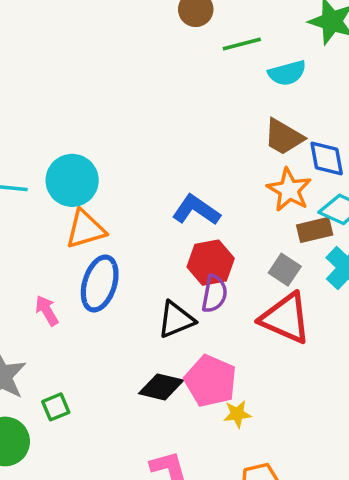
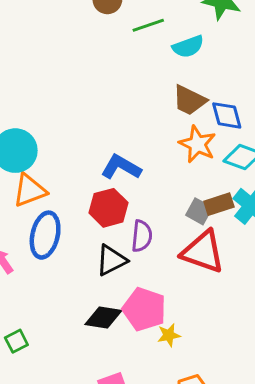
brown rectangle: (315, 230) -> (219, 204), moved
red hexagon: (211, 263) -> (109, 208), moved

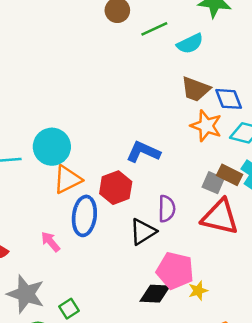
brown rectangle: (219, 204) -> (230, 175), turned 50
red hexagon: (109, 208) -> (116, 188), moved
black diamond: (103, 318) -> (155, 294), moved

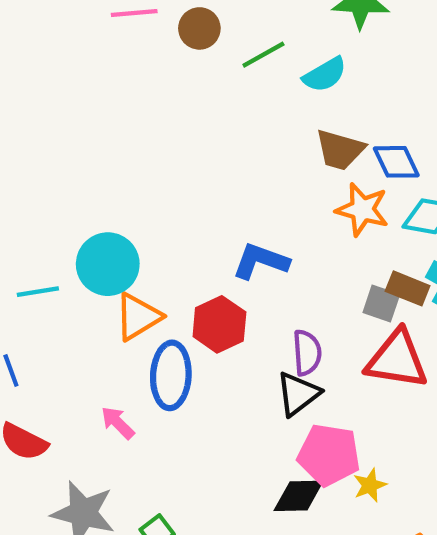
black triangle: (143, 232) -> (298, 394), moved

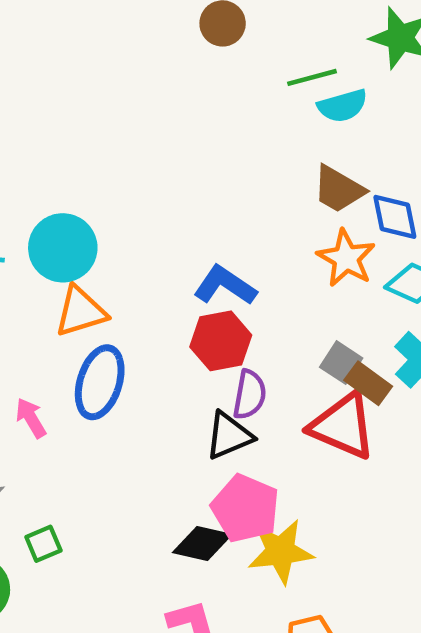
green line: (263, 55) -> (312, 77), moved
brown rectangle: (408, 288) -> (368, 383), moved
red hexagon: (219, 324) -> (221, 341), moved
yellow star: (370, 485) -> (281, 551), size x1.8

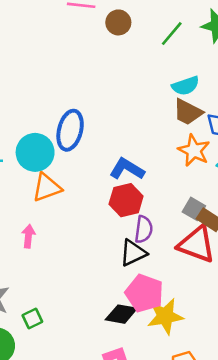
green line: (312, 77) -> (172, 34), moved, turned -32
cyan semicircle: (343, 106) -> (185, 86), moved
blue ellipse: (100, 382) -> (70, 130), moved
pink arrow: (31, 418) -> (28, 236), moved, turned 40

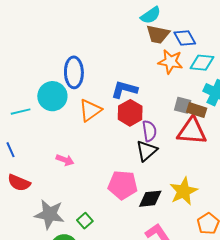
orange triangle: (47, 187) -> (90, 110), moved
pink arrow: (28, 236) -> (65, 160), turned 120
pink pentagon: (144, 293) -> (123, 185), moved

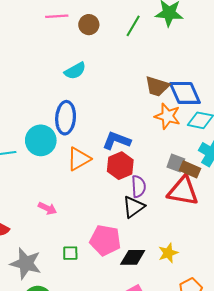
cyan semicircle: (151, 15) -> (75, 71), moved
blue diamond: (185, 38) -> (185, 93), size x1.4
yellow star: (184, 191) -> (168, 253), size x0.7
green square: (85, 221) -> (70, 253), moved, turned 35

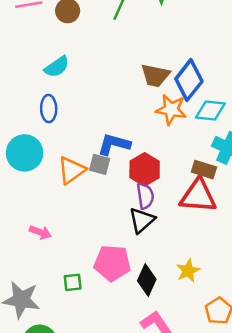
blue diamond: (185, 93) -> (189, 80), turned 68
blue ellipse: (66, 118) -> (49, 109), moved, size x0.7
gray square: (176, 163) -> (100, 164), moved
red hexagon: (120, 166) -> (145, 169), moved
black diamond: (133, 257) -> (147, 280), turned -60

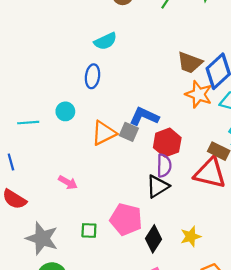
cyan circle: (25, 153) -> (65, 111), size x0.6

